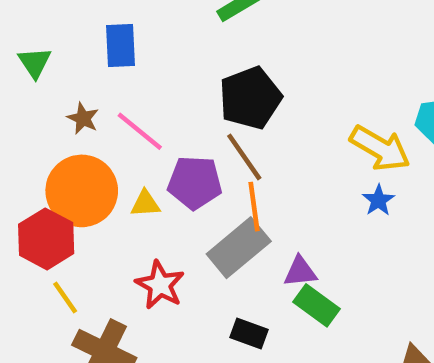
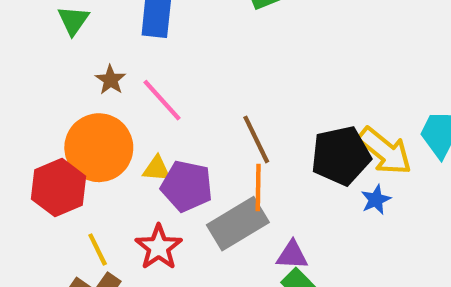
black pentagon: (250, 98) -> (341, 156), moved
purple pentagon: (195, 183) -> (187, 186), moved
yellow line: (65, 298) -> (98, 249), moved

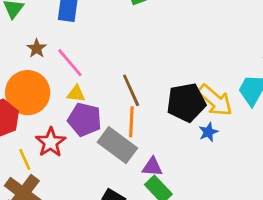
yellow triangle: (157, 169) -> (76, 94), moved
gray rectangle: (238, 224) -> (117, 145), turned 66
red star: (159, 247) -> (51, 142), moved

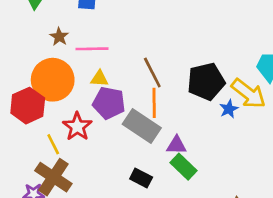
pink line: (70, 63) -> (92, 49), turned -48
yellow arrow: (215, 100) -> (248, 93), moved

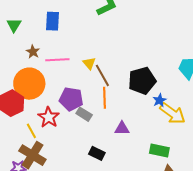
yellow triangle: (99, 78) -> (89, 63), moved, turned 48
yellow arrow: (248, 93) -> (172, 113), moved
gray rectangle: (142, 126) -> (84, 114), moved, size x0.6
green rectangle: (184, 167) -> (159, 150), moved, turned -30

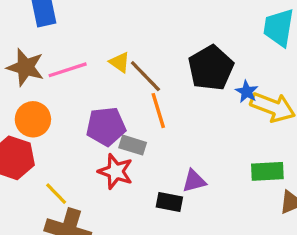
brown star: (33, 52) -> (25, 67), size x1.6
orange circle: (29, 84) -> (33, 119), size x0.7
red star: (49, 117) -> (116, 171), moved
purple triangle: (122, 128) -> (194, 181), moved

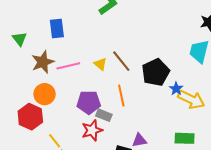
brown star: (25, 67) -> (43, 62), turned 30
brown line: (145, 76) -> (121, 61), moved
red star: (116, 171) -> (92, 130), turned 30

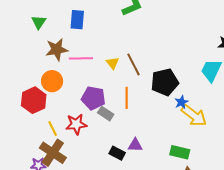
red star: (92, 130) -> (76, 124), moved

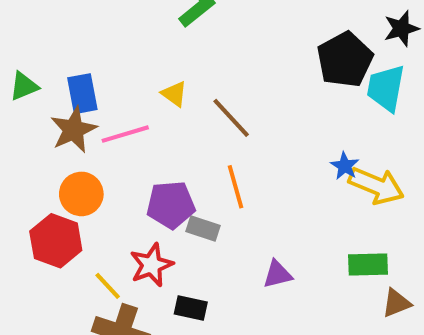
blue rectangle: (77, 20) -> (82, 94), moved
green triangle: (39, 22) -> (24, 86), turned 49
yellow triangle: (113, 63) -> (174, 94), moved
black pentagon: (165, 82) -> (345, 60), moved
black rectangle: (117, 153) -> (191, 308), moved

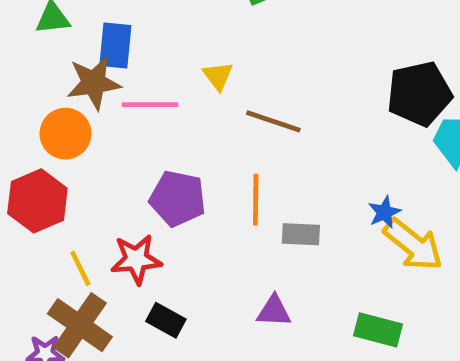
brown line: (231, 118) -> (273, 121), turned -45
orange circle: (81, 194) -> (65, 134), moved
gray rectangle: (203, 228) -> (301, 234), moved, turned -32

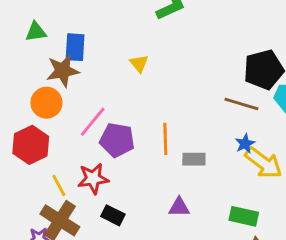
pink line: (150, 105) -> (93, 122), moved, turned -48
brown line: (273, 121) -> (241, 104), moved

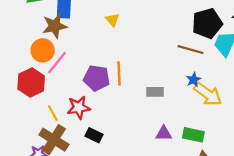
pink line: (93, 122) -> (57, 63), moved
orange line: (165, 139) -> (119, 73), moved
purple triangle: (179, 207) -> (164, 133), moved

